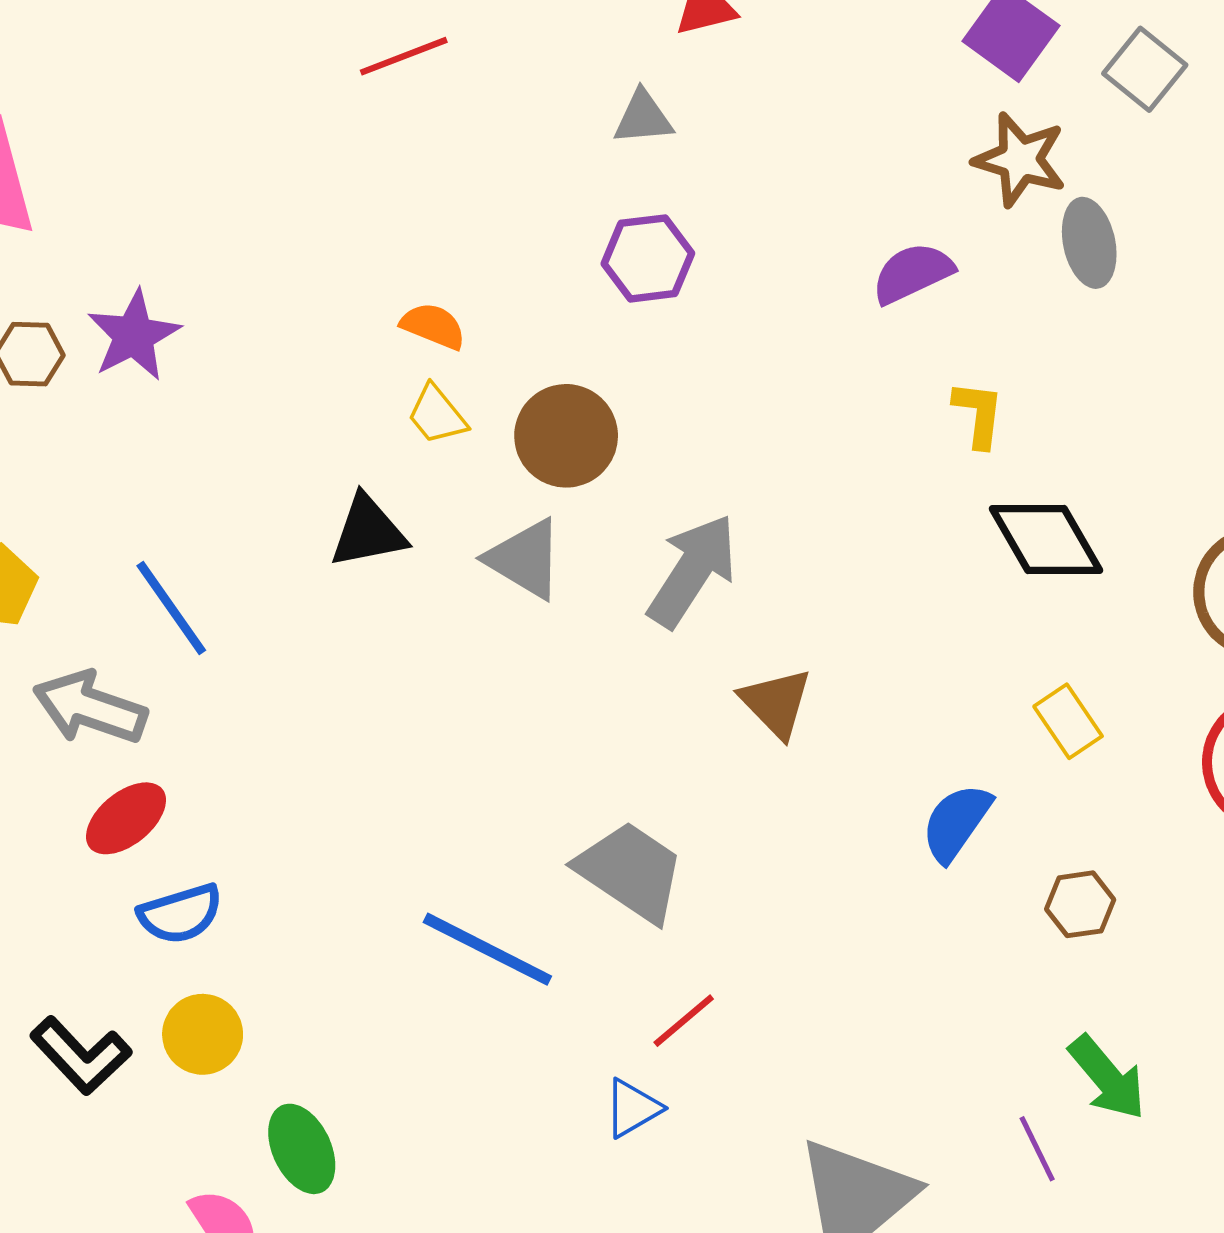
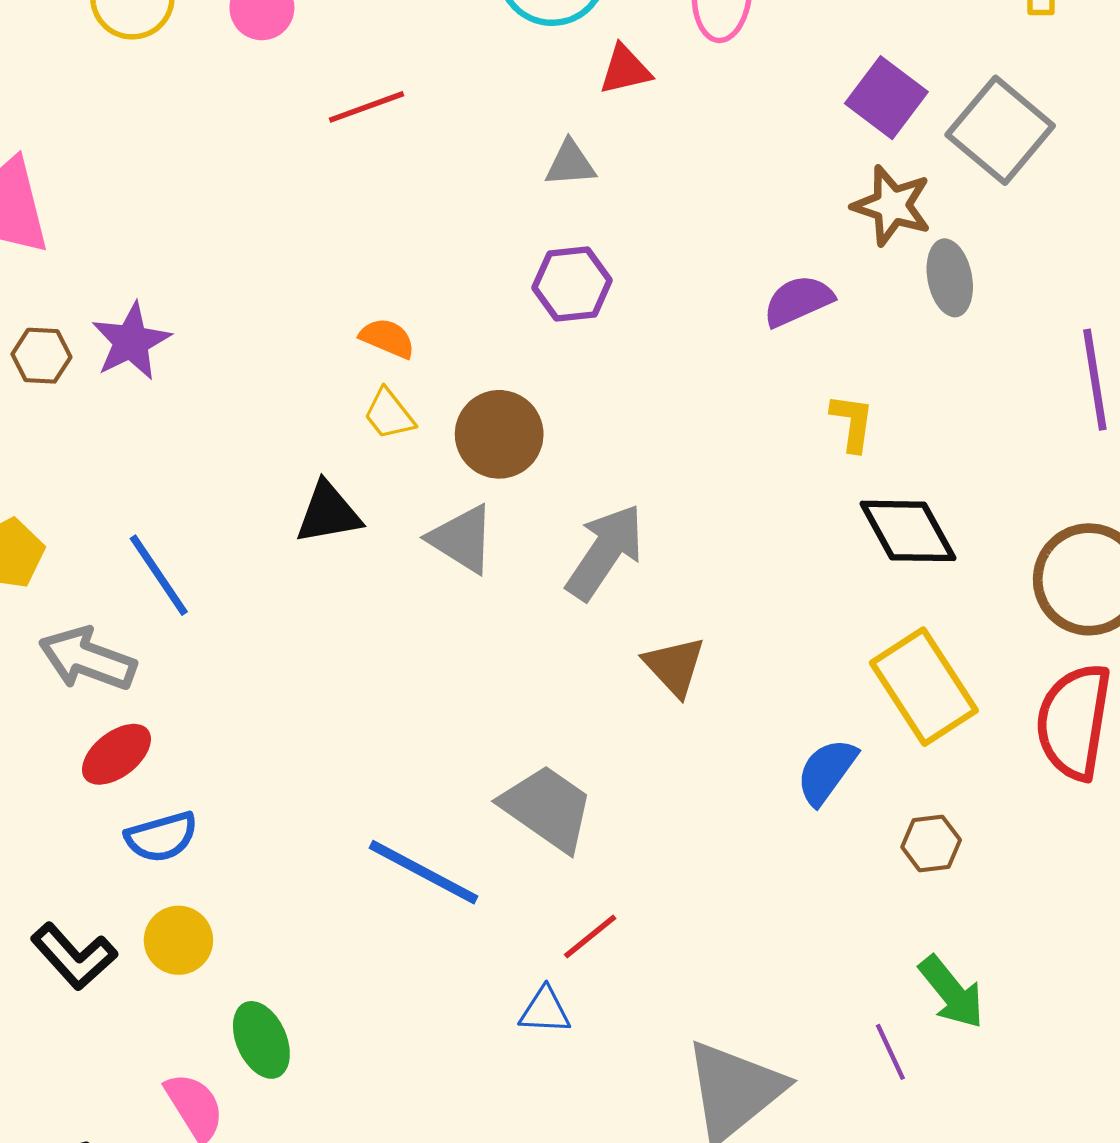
gray square: (1145, 69) -> (1000, 130), size x1.5
yellow rectangle: (1068, 721) -> (924, 687), size x1.8
blue triangle: (632, 1108) -> (545, 1011), turned 32

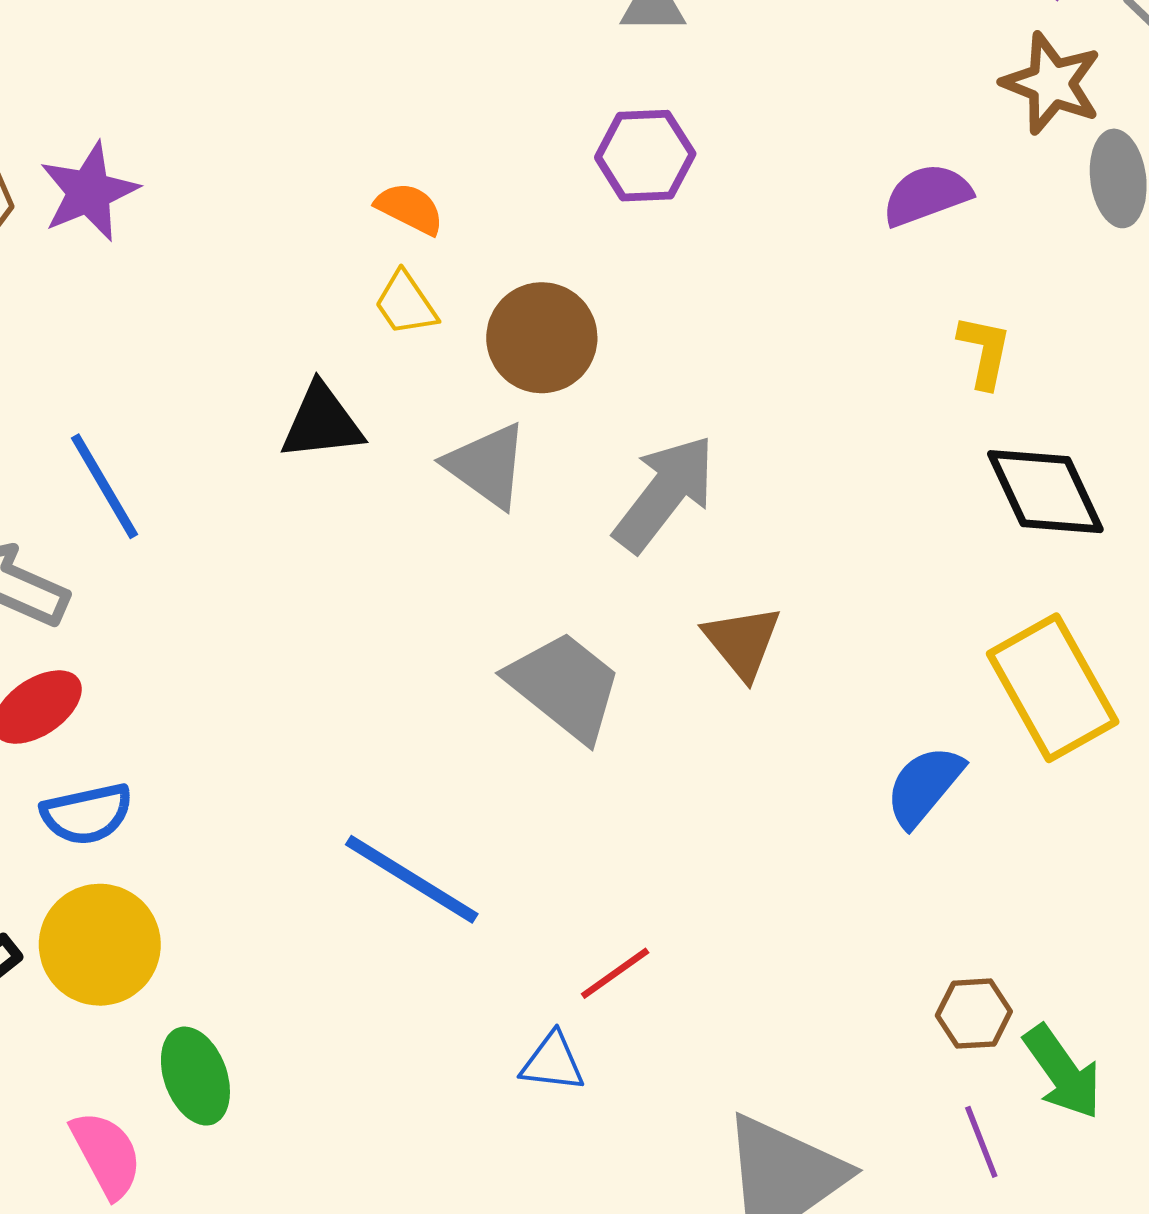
gray trapezoid: (547, 808) -> (565, 686), moved
brown hexagon: (931, 843) -> (974, 1014), moved
yellow circle: (178, 940) -> (100, 945), size x1.4

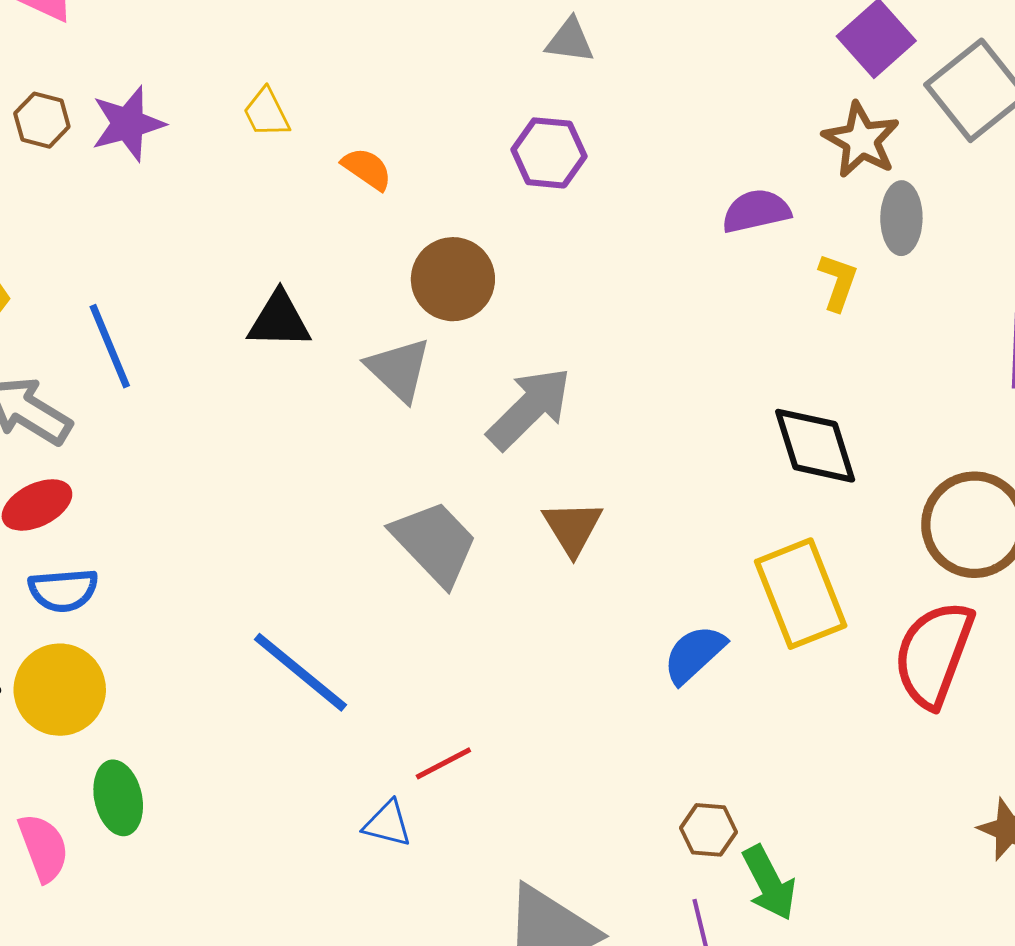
yellow trapezoid: (406, 304) -> (266, 113), moved
yellow L-shape: (984, 352) -> (838, 282), moved

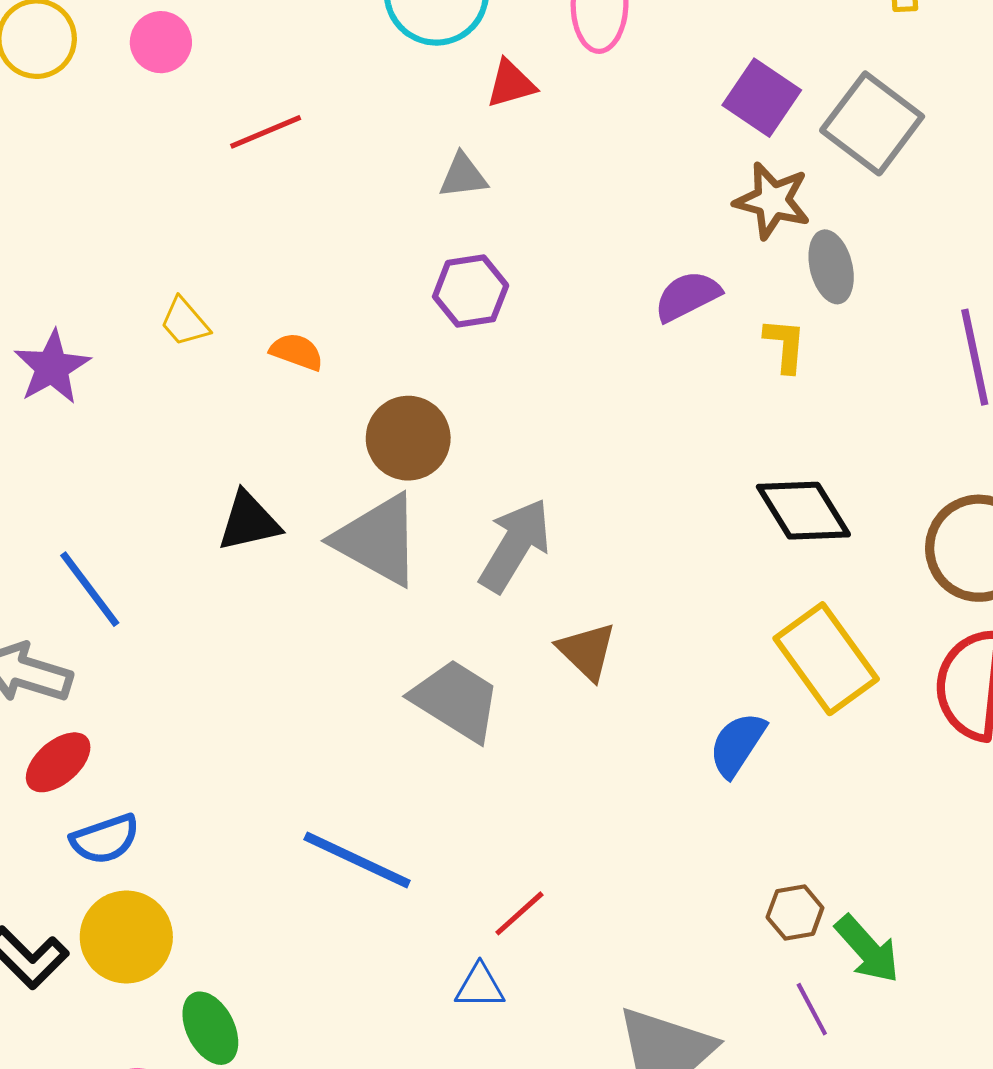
gray triangle: (399, 369) -> (378, 540), size x1.4

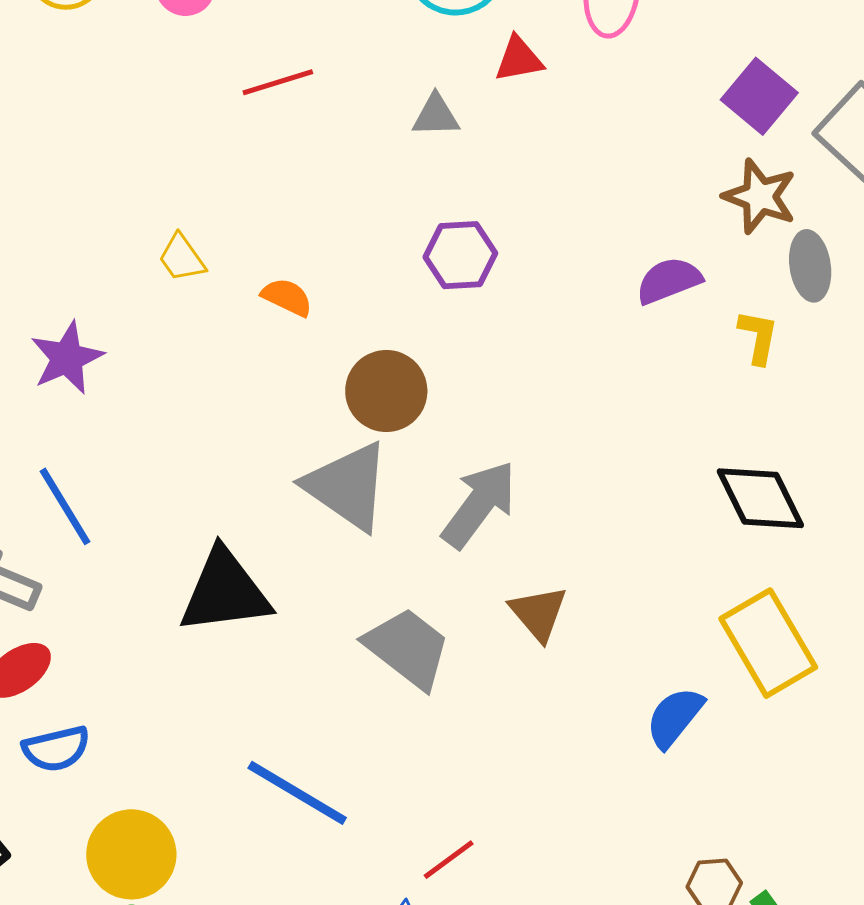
gray triangle: (463, 176) -> (436, 116), moved
purple star: (52, 367) -> (67, 358), moved
black triangle: (249, 522) -> (225, 592), moved, size x1.5
yellow circle: (126, 937) -> (131, 854), moved

